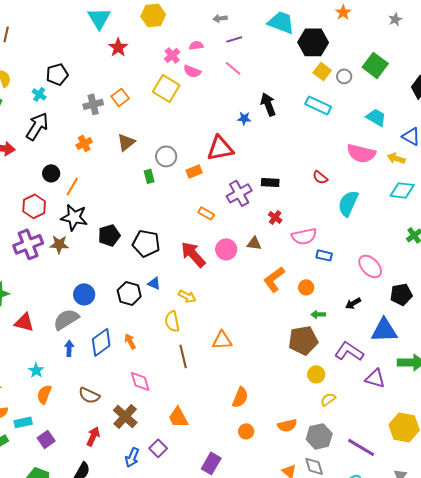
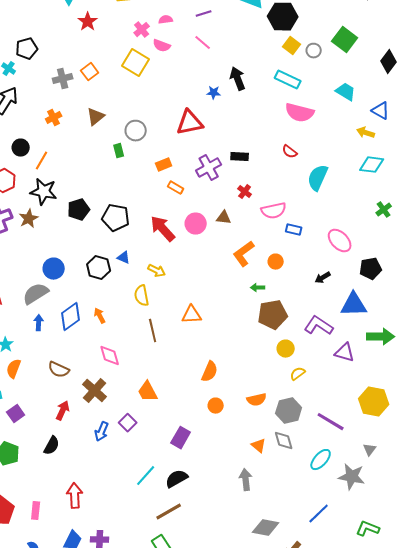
pink semicircle: (361, 153) -> (300, 113), moved
orange rectangle: (194, 171) -> (164, 165), moved
brown star: (59, 244) -> (29, 219), turned -30
green arrow: (318, 314) -> (258, 288), moved

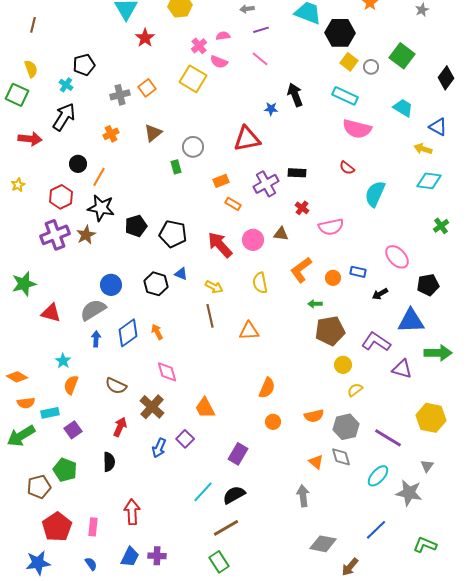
blue rectangle: (294, 230) -> (358, 272), moved
yellow semicircle: (142, 296) -> (260, 283), moved
brown line: (153, 331) -> (210, 316), moved
black semicircle: (52, 446) -> (109, 462), turned -30

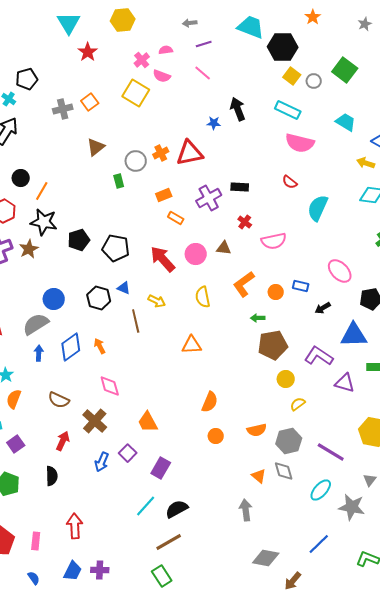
orange cross: (111, 134) -> (161, 153), moved
brown line: (210, 316) -> (136, 321), moved
purple rectangle: (238, 454) -> (161, 468), moved

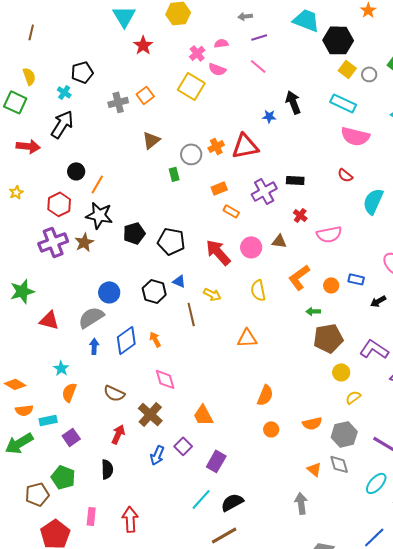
pink rectangle: (36, 541) -> (91, 516), moved

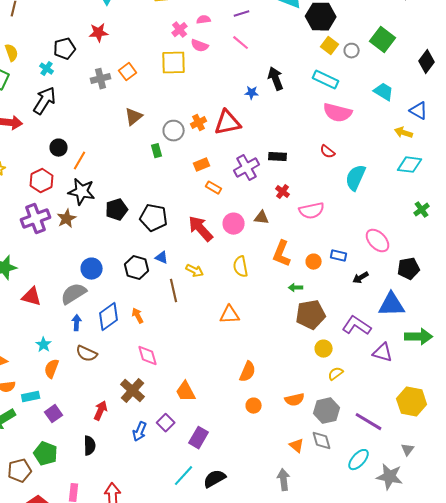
red star: (143, 45) -> (99, 33), moved, turned 30
yellow square: (191, 86) -> (174, 63), turned -32
orange L-shape: (299, 277) -> (282, 254), turned -32
brown semicircle: (114, 393) -> (87, 354), moved

